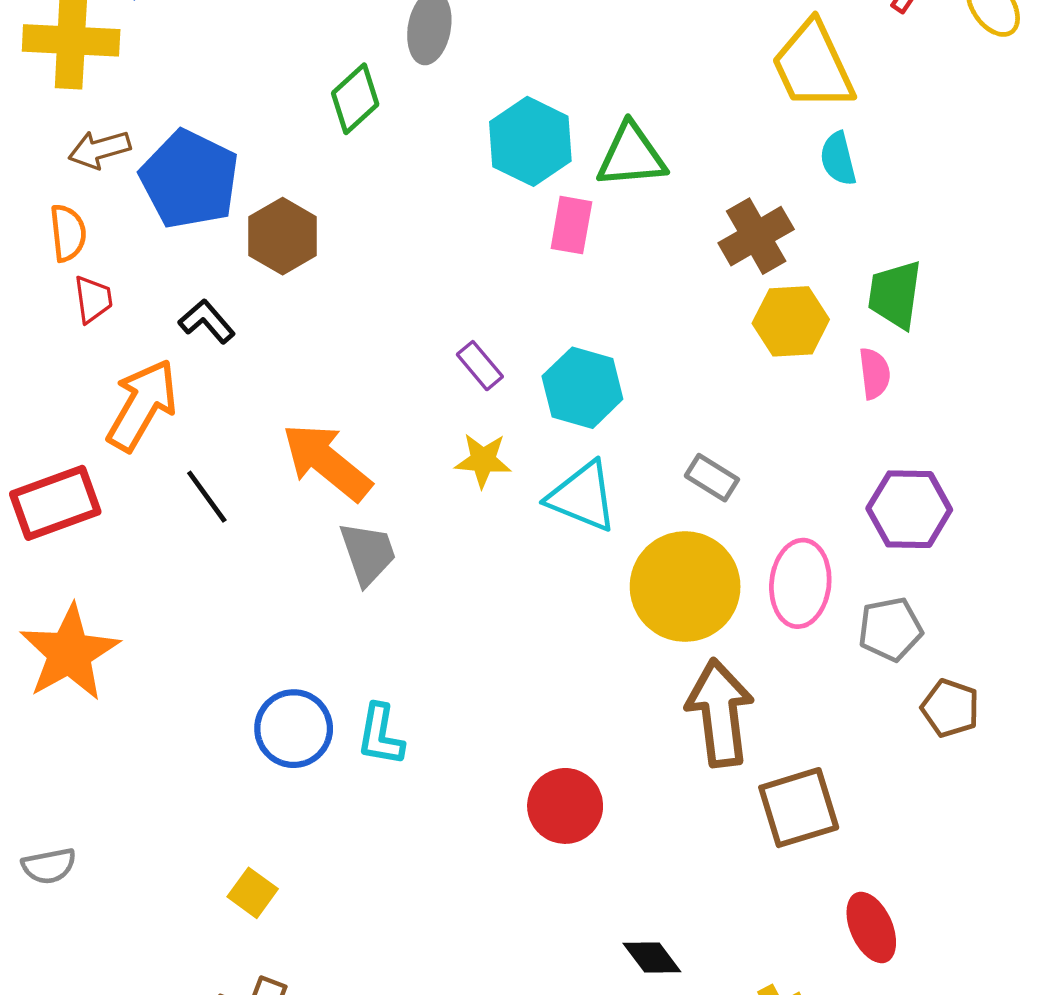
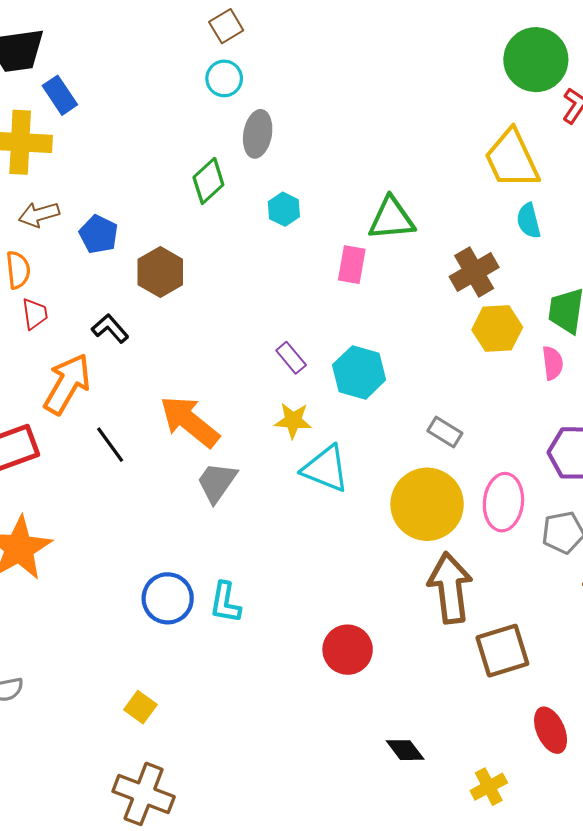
cyan hexagon: (530, 141) -> (284, 209), moved, size x0.6
blue pentagon: (189, 179) -> (99, 234), size x0.6
cyan triangle: (582, 497) -> (326, 469), moved
gray trapezoid: (368, 553) -> (217, 482), turned -126

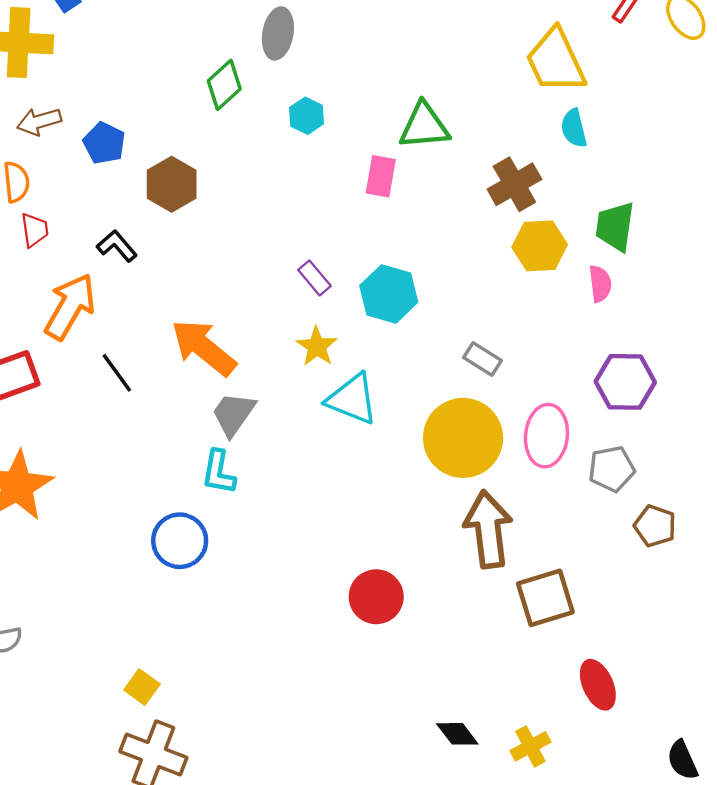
yellow star: (293, 421) -> (317, 346), turned 30
cyan L-shape: (225, 603) -> (219, 472), moved
yellow square: (140, 707) -> (142, 687), moved
black diamond: (405, 750) -> (457, 734), moved

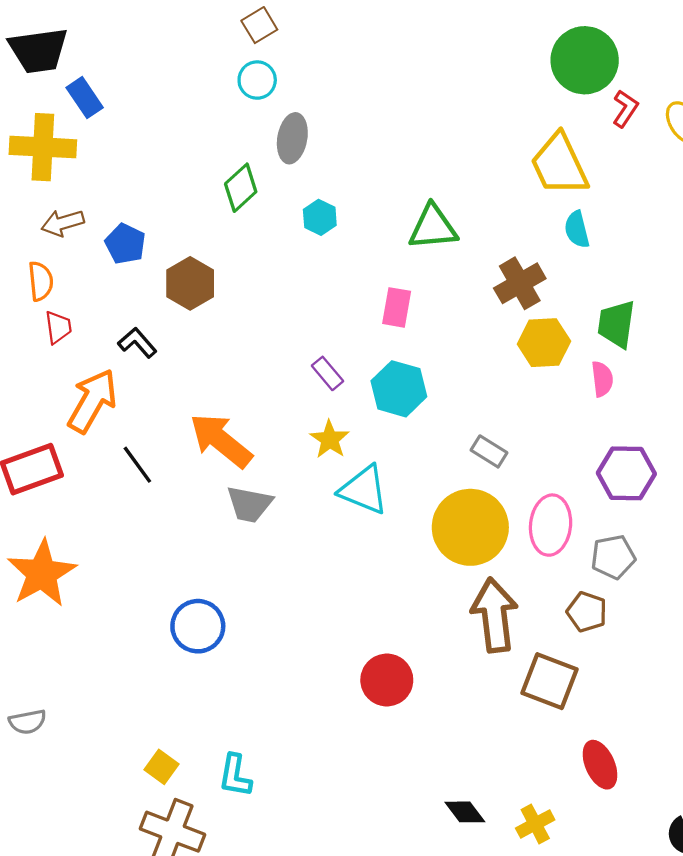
pink rectangle: (381, 176) -> (397, 307), moved
gray trapezoid: (233, 414) -> (249, 504), turned -114
cyan L-shape: (219, 472) -> (235, 776), moved
brown pentagon: (655, 526) -> (587, 612), moved
brown square: (545, 598) -> (549, 681), turned 38

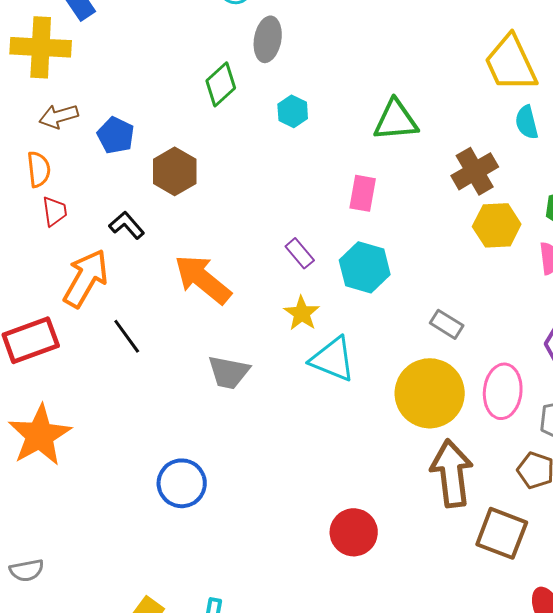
orange arrow: (221, 440) -> (203, 279), moved

